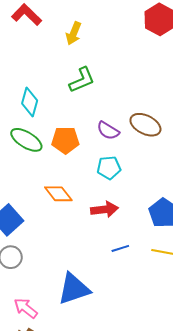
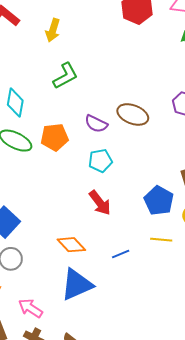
orange diamond: (58, 194) -> (71, 245), moved
red arrow: (104, 209) -> (100, 203), turned 64
blue line: (120, 248) -> (121, 254), moved

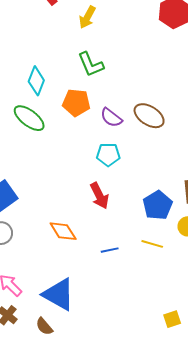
green L-shape: (65, 76) -> (91, 64), turned 84
orange pentagon: (55, 137) -> (76, 103), moved
blue triangle: (77, 285) -> (59, 294), moved, turned 42

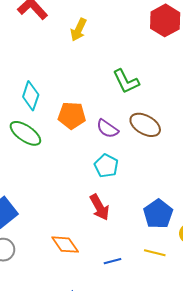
green L-shape: (91, 64) -> (126, 81), moved
cyan pentagon: (108, 155) -> (106, 166), turned 30

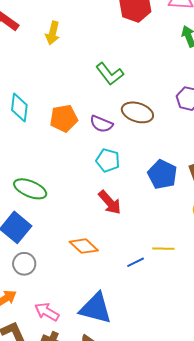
green ellipse: (25, 133) -> (30, 189), moved
blue pentagon: (158, 214) -> (162, 174), moved
yellow line: (155, 253) -> (163, 249), moved
blue line: (113, 261) -> (136, 262), moved

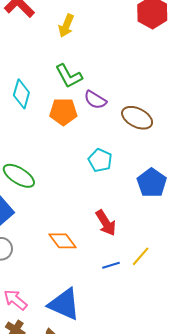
green L-shape: (110, 74) -> (69, 76), moved
purple semicircle: (101, 124) -> (95, 100), moved
red arrow: (110, 202) -> (106, 223), moved
yellow line: (163, 249) -> (141, 256), turned -60

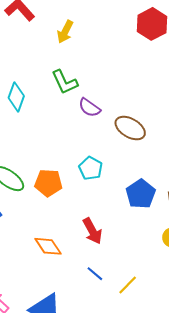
orange pentagon: (63, 112) -> (48, 183), moved
yellow line: (141, 256) -> (128, 285), moved
blue line: (111, 265) -> (95, 274), turned 54

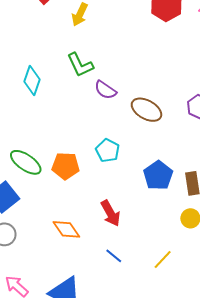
yellow line: (128, 285) -> (163, 259), moved

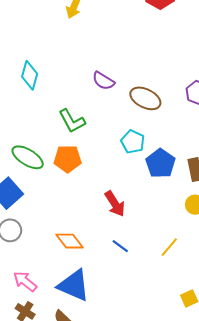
green L-shape: (80, 65) -> (72, 121), moved
cyan pentagon: (108, 151) -> (133, 142), moved
orange diamond: (66, 229) -> (70, 241), moved

